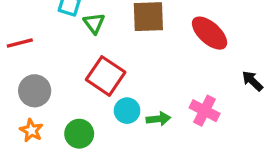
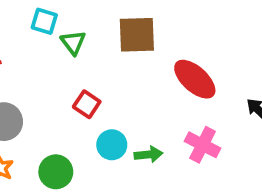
red ellipse: (210, 33) -> (195, 79), moved
red square: (106, 76) -> (87, 104), size x0.6

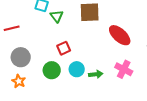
red square: (87, 104) -> (64, 48), turned 32
green circle: (56, 172) -> (52, 70), moved

